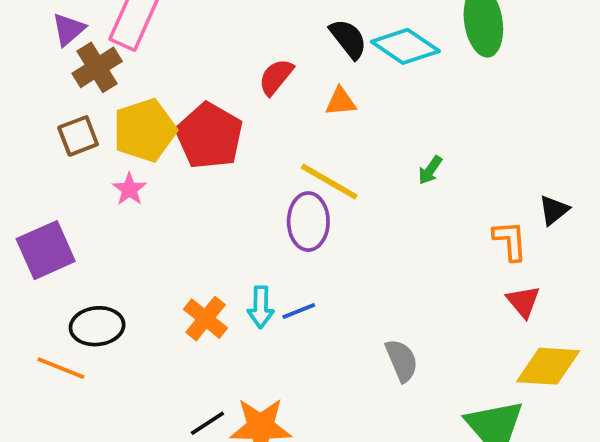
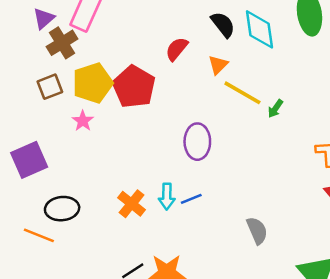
cyan diamond: (405, 46) -> (260, 29), turned 48
orange triangle: (341, 102) -> (218, 65), turned -40
yellow line: (329, 182) -> (242, 93), moved

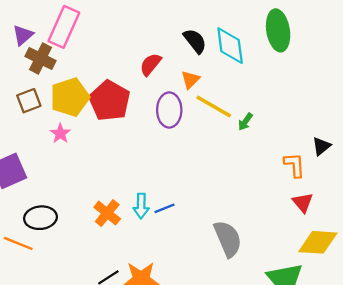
brown cross: (62, 43) -> (40, 59), turned -32
purple ellipse: (197, 142) -> (169, 110), moved
gray semicircle: (257, 231) -> (228, 239), size x1.4

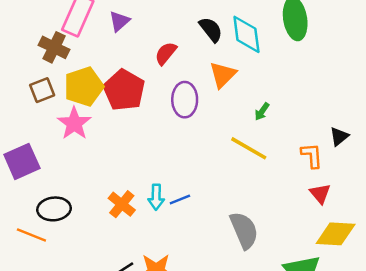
purple triangle: (23, 35) -> (119, 21), moved
orange triangle: (190, 80) -> (223, 75), moved, size x1.4
yellow line: (214, 107) -> (249, 148), moved
pink star: (60, 133) -> (74, 123), size x1.6

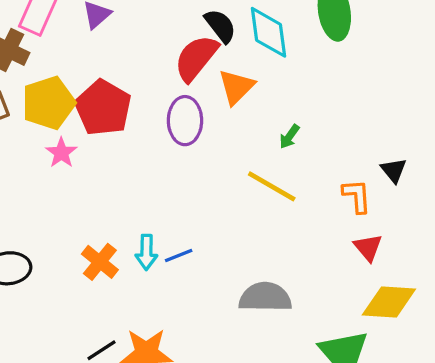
red semicircle: (166, 53) -> (196, 58), moved, size x1.5
pink star: (74, 123) -> (61, 153), moved, size x0.7
black triangle: (339, 136) -> (394, 170), turned -30
gray semicircle: (244, 230) -> (265, 297), turned -66

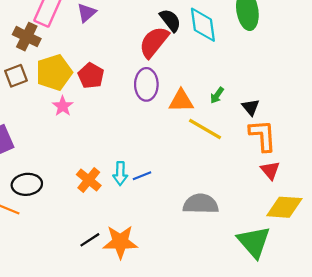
orange triangle: (236, 87) -> (181, 101), moved, turned 44
red pentagon: (103, 108) -> (91, 76), size x0.7
black triangle: (394, 170) -> (251, 107), moved
orange L-shape: (357, 196) -> (263, 135), size x1.4

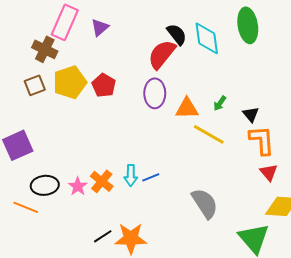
pink star: (63, 106) -> (78, 186), moved
gray semicircle: (201, 204) -> (205, 203), turned 56

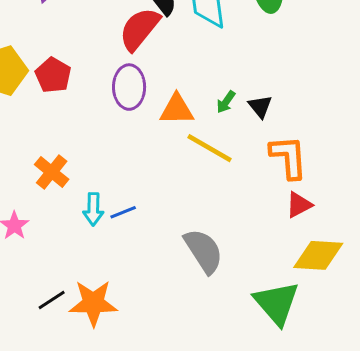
black triangle: (251, 114) -> (260, 106), moved
red triangle: (269, 172) -> (299, 205), turned 42
orange cross: (102, 181) -> (52, 172), moved

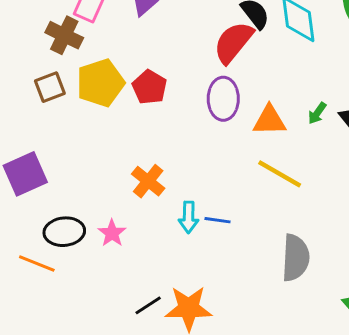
yellow line: (210, 148) -> (280, 174), moved
blue line: (123, 212) -> (217, 220), turned 30
gray semicircle: (204, 251) -> (296, 258), turned 36

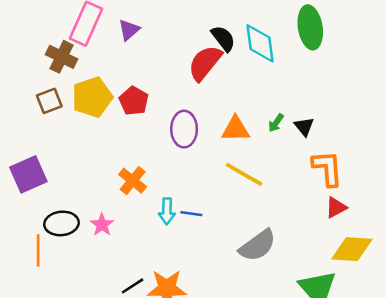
purple ellipse: (223, 99) -> (184, 129), moved
gray semicircle: (296, 258) -> (258, 246), turned 51
orange line: (37, 263) -> (38, 250), turned 68

